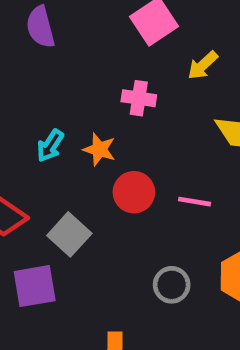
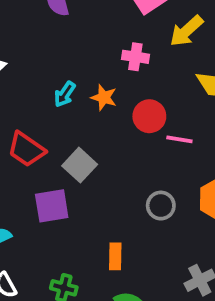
yellow arrow: (203, 65) -> (186, 31), size x1.4
red circle: (134, 192) -> (149, 116), moved

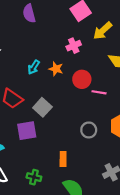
pink cross: (135, 57) -> (74, 46), turned -32

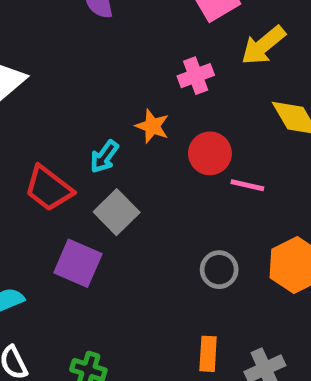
cyan arrow: (34, 67) -> (104, 157), moved
purple square: (27, 131) -> (78, 263), turned 30
orange rectangle: (63, 159) -> (208, 354), moved

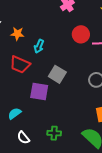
orange star: (152, 126) -> (17, 34), moved
gray square: (117, 212) -> (57, 74), moved

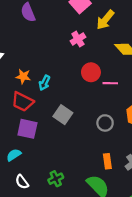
orange star: (17, 34) -> (23, 76), moved
purple square: (39, 92) -> (27, 129), moved
green cross: (54, 133) -> (56, 179), turned -32

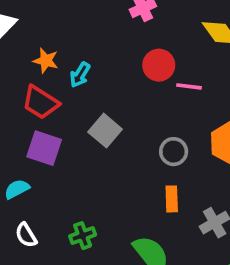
orange rectangle: (107, 161) -> (172, 199), moved

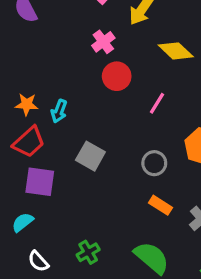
red circle: (159, 65) -> (117, 76), moved
pink line: (189, 86) -> (157, 103), turned -55
red trapezoid: (40, 102) -> (29, 142), turned -64
orange rectangle: (172, 199) -> (160, 205), turned -45

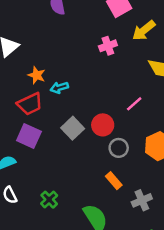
red circle: (117, 76) -> (103, 125), moved
cyan arrow: (59, 111) -> (59, 88), turned 36
green cross: (88, 252) -> (49, 200), turned -30

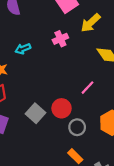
cyan arrow: (59, 88) -> (23, 49), moved

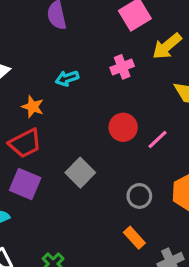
red circle: (62, 108) -> (123, 127), moved

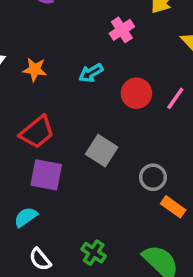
cyan arrow: (67, 78) -> (91, 73), moved
orange star: (33, 107) -> (35, 69), moved
gray circle: (139, 196) -> (153, 177), moved

